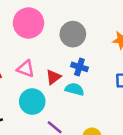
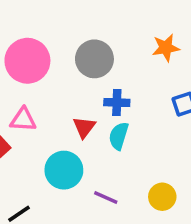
pink triangle: (26, 69) -> (23, 120), moved
cyan semicircle: (74, 89) -> (119, 136), turned -72

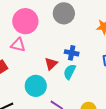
gray circle: (94, 59) -> (64, 13), moved
pink triangle: (23, 120) -> (18, 45), moved

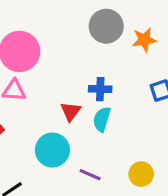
gray circle: (64, 13) -> (106, 26), moved

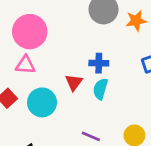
cyan circle: (52, 150) -> (42, 102), moved

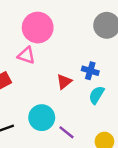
cyan semicircle: (100, 89) -> (97, 95), moved
cyan circle: (42, 102) -> (42, 118), moved

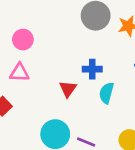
pink circle: (38, 28) -> (23, 40), size x0.6

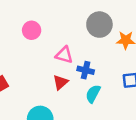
pink triangle: (19, 73) -> (64, 55), moved

